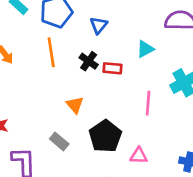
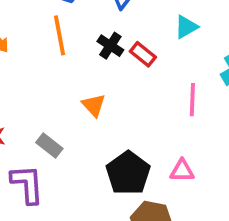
red rectangle: (112, 68) -> (143, 54), turned 36
black pentagon: (105, 136) -> (128, 173), moved
gray rectangle: (59, 141) -> (49, 145), moved

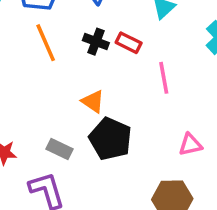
pink line: (192, 100) -> (164, 78), moved
black pentagon: (128, 173) -> (110, 139), moved

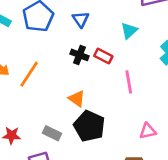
orange line: (46, 43) -> (29, 74), moved, turned 56

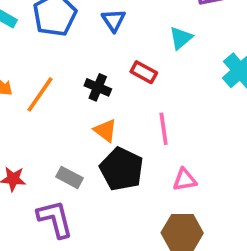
black cross: (80, 55) -> (98, 87), moved
pink line: (129, 82) -> (164, 129), moved
pink triangle: (148, 131) -> (185, 180), moved

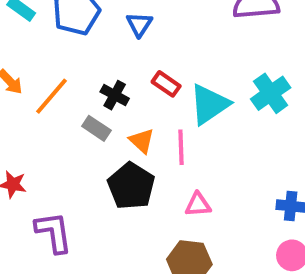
cyan triangle: (181, 38) -> (209, 104), moved, size x1.6
orange triangle: (105, 130) -> (142, 141), moved
gray rectangle: (70, 177) -> (96, 128), moved

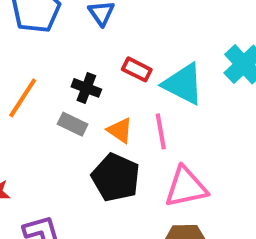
cyan triangle: (209, 104) -> (183, 84), turned -51
pink triangle: (198, 205) -> (186, 187), size x1.6

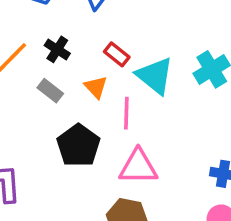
black cross: (86, 88) -> (57, 49), moved
orange triangle: (120, 130) -> (96, 87), moved

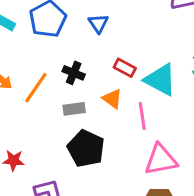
gray rectangle: (50, 91) -> (74, 109), turned -35
black pentagon: (78, 146) -> (86, 148), moved

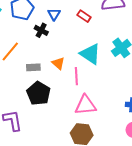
red rectangle: (125, 68) -> (84, 16), moved
black cross: (74, 73) -> (41, 30), moved

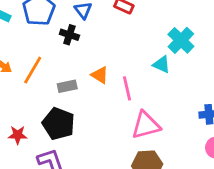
cyan triangle: (90, 54) -> (162, 64), moved, size x0.6
black pentagon: (38, 93) -> (59, 124), moved

